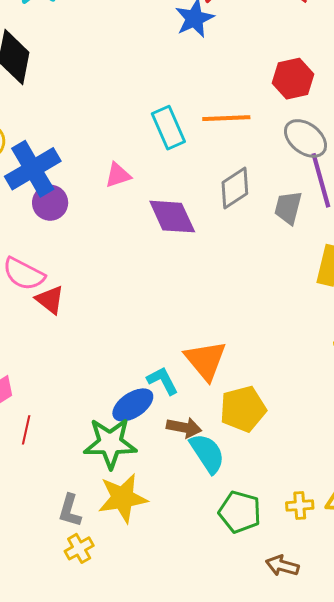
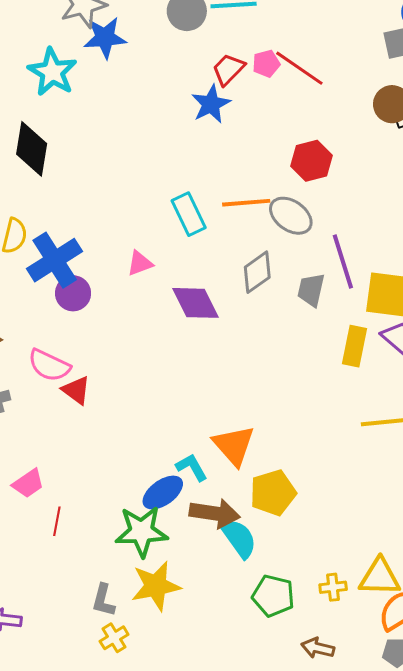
gray ellipse: (306, 138) -> (291, 216), moved
brown arrow: (184, 427) -> (215, 513), size x1.4

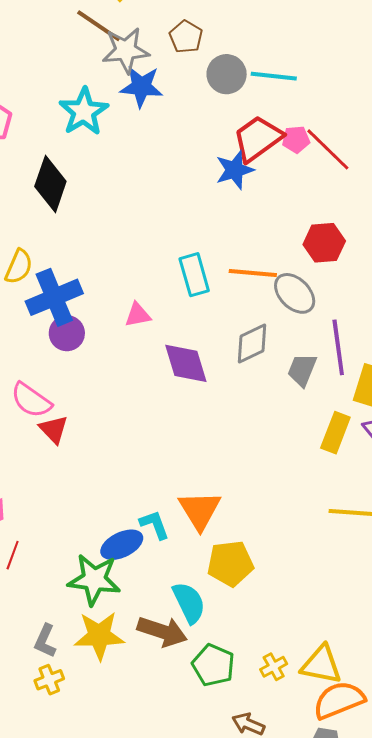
red trapezoid: (228, 69) -> (258, 139), size x1.5
brown arrow: (215, 513) -> (162, 631), moved
yellow cross: (333, 587) -> (274, 667), turned -32

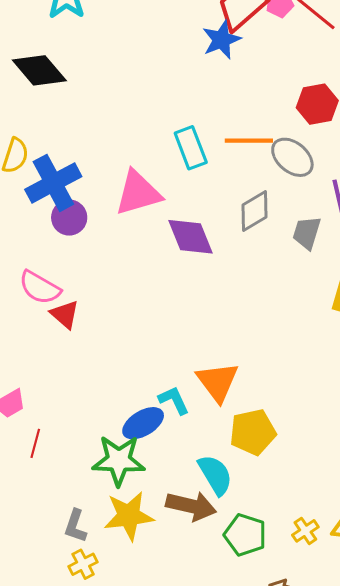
black diamond: (50, 184) -> (39, 70), turned -54
pink triangle: (138, 315) -> (138, 193), size x1.8

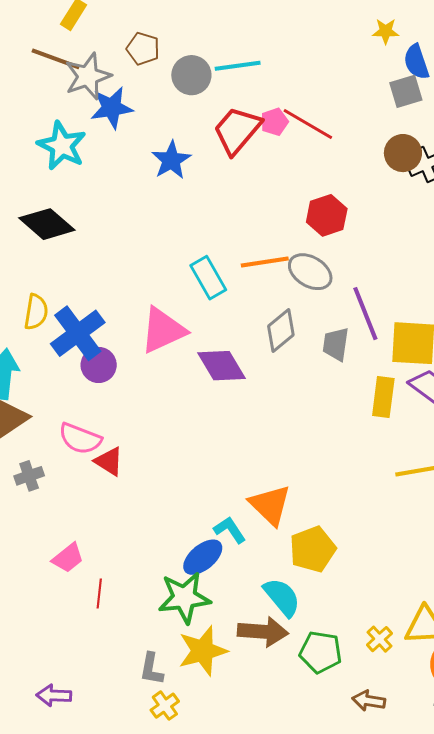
blue star: (221, 40) -> (171, 160), moved

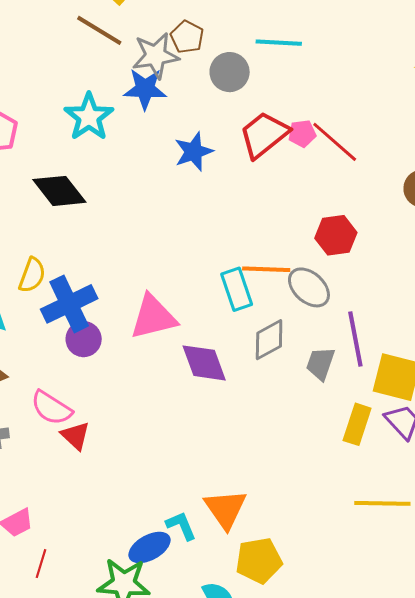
cyan line: (238, 66) -> (279, 43), moved
gray star: (88, 76) -> (156, 56), moved
cyan rectangle: (208, 278) -> (237, 289), moved

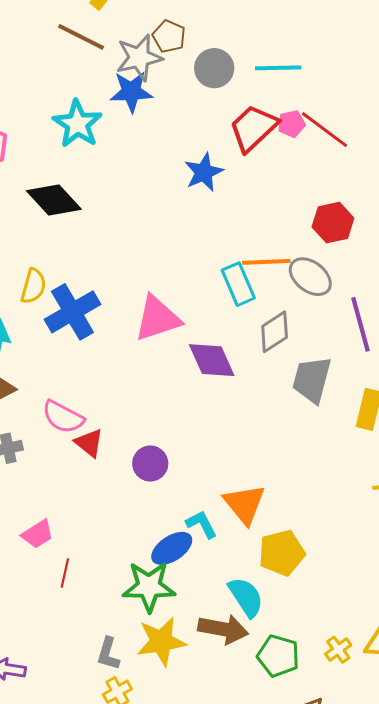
cyan line: (279, 43) -> (278, 68), moved
blue star: (194, 152) -> (204, 172), moved
purple circle: (84, 339) -> (150, 463), moved
gray trapezoid: (320, 363) -> (312, 380), moved, size x1.4

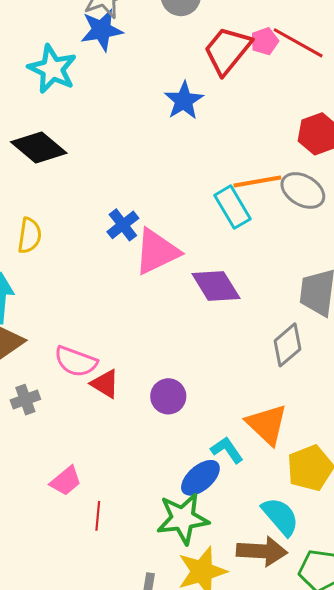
blue cross: (72, 312) -> (123, 225), moved, size x0.6
gray diamond: (275, 332) -> (287, 345), moved

